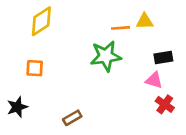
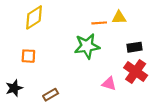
pink triangle: (154, 80) -> (109, 84), moved
red cross: (165, 104) -> (136, 72), moved, size x1.5
brown rectangle: (72, 118) -> (51, 95), moved

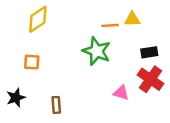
green star: (87, 46) -> (97, 51), turned 30
brown rectangle: (51, 95) -> (56, 105), turned -64

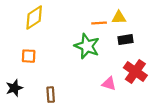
black rectangle: (149, 52) -> (125, 40), moved

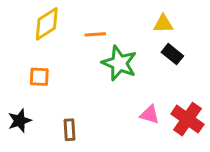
orange line: (99, 23) -> (95, 34), moved
black rectangle: (125, 40) -> (172, 54), turned 48
red cross: (135, 71) -> (187, 119), moved

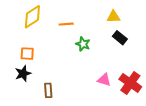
green star: (119, 63) -> (83, 44), size x0.6
black star: (20, 121) -> (23, 74), moved

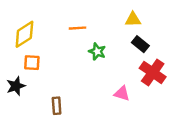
yellow diamond: (32, 17) -> (24, 34), moved
black star: (23, 74) -> (16, 86), moved
red cross: (130, 83) -> (153, 72), moved

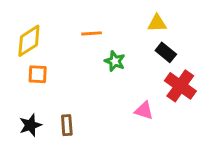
black star: (16, 86) -> (30, 125), moved

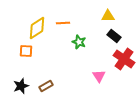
yellow diamond: (29, 41) -> (37, 28), moved
pink triangle: (144, 111) -> (99, 76), turned 40
brown rectangle: (67, 125) -> (46, 86), turned 64

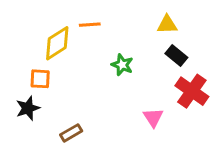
orange line: (63, 23) -> (90, 25), moved
black star: (21, 86) -> (28, 108), moved

